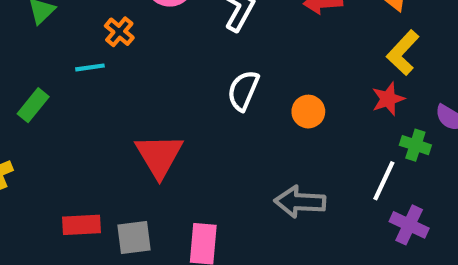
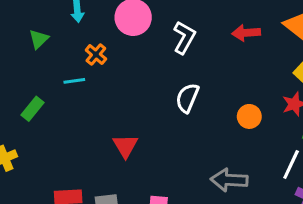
orange circle: (308, 112) -> (249, 116), moved
red triangle: (159, 156) -> (125, 146), size x0.7

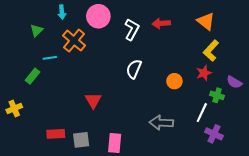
red arrow: (246, 33) -> (161, 23), moved
orange cross: (96, 55) -> (74, 41), size x1.6
cyan line: (74, 81) -> (50, 58), moved

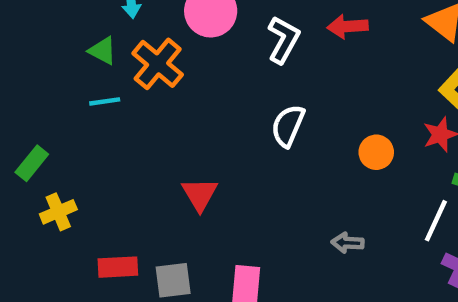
green triangle: (37, 30) -> (102, 51), moved, turned -48
green rectangle: (32, 76) -> (32, 163), moved
yellow cross: (14, 109) -> (58, 212), moved
gray arrow: (161, 123) -> (348, 243), size x0.6

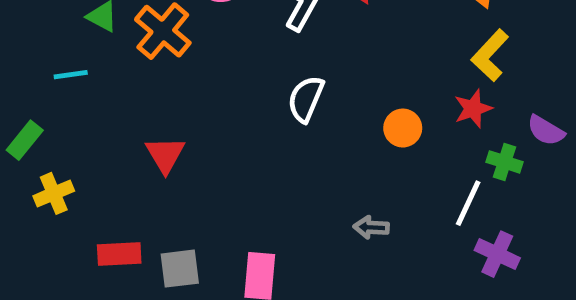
cyan line: (105, 101) -> (71, 75), moved
red triangle: (200, 194) -> (165, 155), moved

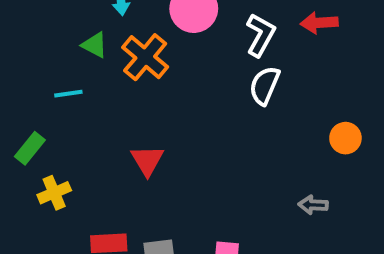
white semicircle: (306, 99) -> (265, 85), moved
gray arrow: (371, 227) -> (313, 205), moved

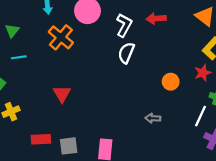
green triangle: (95, 45) -> (12, 31), moved, turned 40

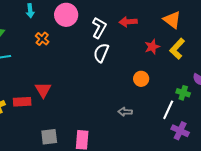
orange cross: (61, 37) -> (42, 39), size x0.6
red star: (203, 73) -> (152, 47), moved
red rectangle: (41, 139) -> (22, 102), moved

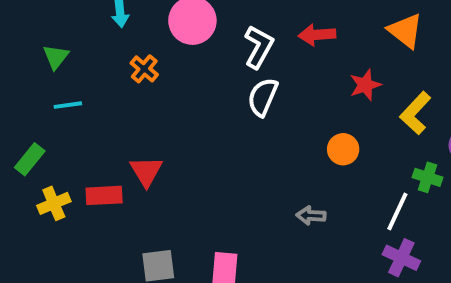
yellow L-shape: (177, 49) -> (415, 113), moved
purple cross: (180, 131) -> (401, 258), moved

